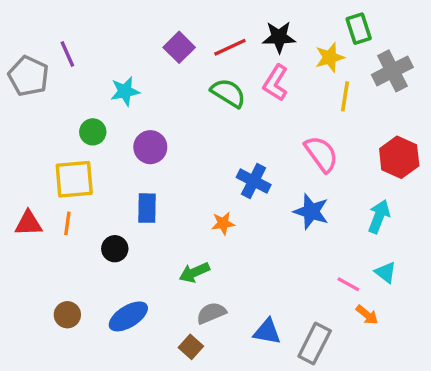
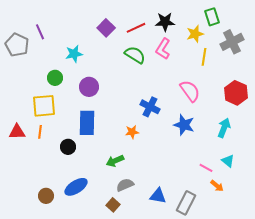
blue rectangle: (147, 208) -> (87, 123), size x1.4
brown circle: (67, 315) -> (46, 196), moved

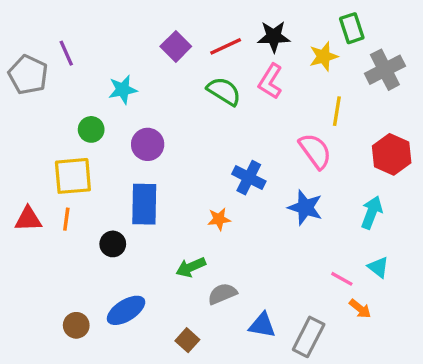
yellow line: (204, 57) -> (337, 111), moved
gray semicircle: (125, 185) -> (222, 294), moved

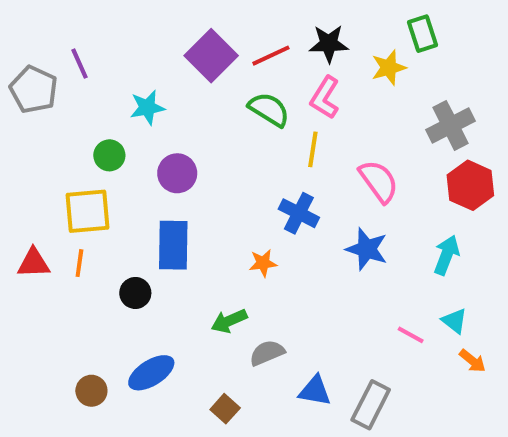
purple square: (176, 46) -> (211, 56), size x1.4
gray cross: (385, 70) -> (450, 125), moved
yellow line: (337, 111) -> (313, 149), moved
orange arrow: (360, 309) -> (472, 361), moved

